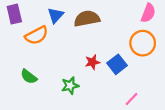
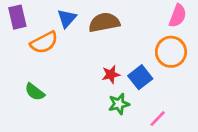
green star: (70, 86) -> (119, 104), moved

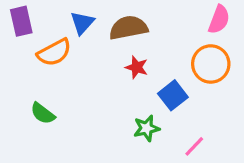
red star: (111, 75) -> (137, 67), moved, turned 30

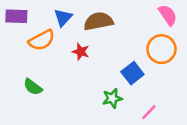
pink semicircle: (219, 19) -> (168, 15), turned -55
purple rectangle: (21, 21) -> (16, 16), turned -75
red star: (137, 67) -> (81, 52), moved

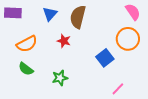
brown semicircle: (98, 21) -> (78, 17), turned -65
orange semicircle: (42, 40) -> (27, 44), moved
green star: (112, 98) -> (60, 78), moved

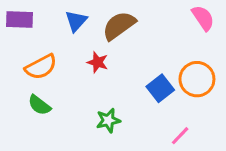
brown semicircle: (78, 17) -> (119, 26), turned 40
orange circle: (128, 39) -> (197, 79), moved
green star: (60, 78) -> (108, 120), moved

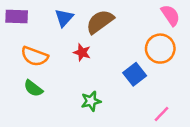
orange semicircle: (41, 67) -> (35, 56), turned 48
orange circle: (197, 79) -> (160, 49), moved
pink line: (180, 136) -> (162, 114), moved

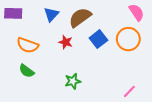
blue square: (135, 74) -> (98, 39), moved

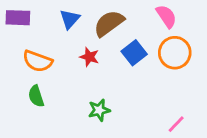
pink semicircle: (137, 12) -> (166, 16), moved
green semicircle: (27, 71) -> (36, 96), turned 35

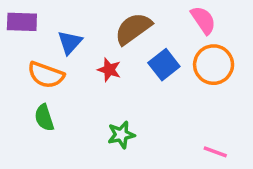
blue triangle: (70, 19) -> (70, 42), moved
pink line: (176, 124) -> (215, 152), turned 66

